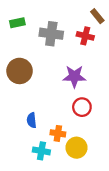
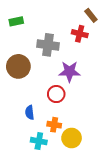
gray cross: (51, 34) -> (48, 45), moved
red circle: (82, 107) -> (56, 94), moved

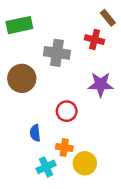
green rectangle: (16, 21) -> (19, 25), size x1.5
purple star: (69, 72) -> (101, 84), moved
cyan cross: (39, 141) -> (46, 167), turned -35

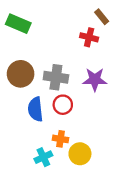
green rectangle: (19, 25) -> (18, 24), turned 35
gray cross: (57, 53) -> (56, 77), moved
blue semicircle: (35, 133) -> (35, 109), moved, size x1.5

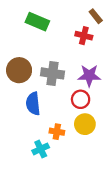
green rectangle: (18, 24) -> (37, 22), moved
red circle: (63, 105) -> (81, 99), moved
yellow circle: (80, 154) -> (85, 124), moved

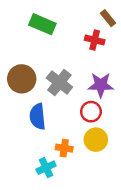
gray cross: (53, 73) -> (59, 83), turned 30

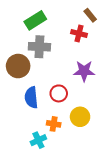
green rectangle: (42, 24) -> (35, 20), turned -55
gray cross: (59, 83) -> (39, 47), moved, turned -35
red circle: (91, 112) -> (59, 93), moved

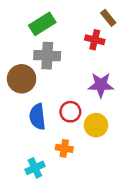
yellow circle: (80, 117) -> (96, 125), moved
cyan cross: (38, 140) -> (35, 168), moved

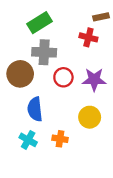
brown rectangle: (108, 18) -> (101, 17), turned -63
red circle: (70, 112) -> (63, 77), moved
cyan cross: (35, 168) -> (28, 140), moved, turned -36

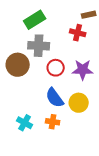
blue semicircle: (35, 109) -> (55, 98), moved, turned -30

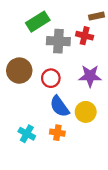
gray cross: (39, 46) -> (58, 41), moved
red circle: (56, 68) -> (51, 78), moved

